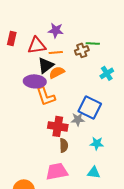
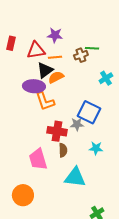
pink trapezoid: (57, 171) -> (38, 159), moved, turned -95
cyan triangle: (94, 172) -> (75, 177), moved, size x1.6

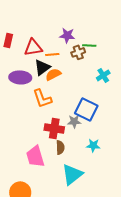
purple star: (55, 35) -> (67, 35), moved
purple ellipse: (34, 86) -> (20, 77), moved
cyan triangle: (75, 177) -> (72, 174), turned -45

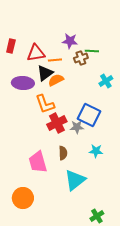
red cross: (54, 128) -> (57, 123), moved, turned -36

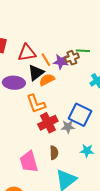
purple star: (70, 41) -> (61, 62), moved
orange line: (55, 60) -> (46, 60), turned 64

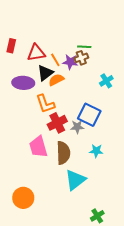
green line: (83, 51) -> (84, 47), moved
brown semicircle: (54, 153) -> (63, 153), size x1.6
pink trapezoid: (29, 162) -> (38, 147), moved

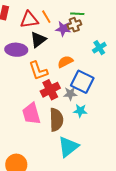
orange line: (55, 60) -> (46, 17), moved
orange semicircle: (56, 80) -> (65, 62), moved
cyan star: (96, 151) -> (80, 111), moved

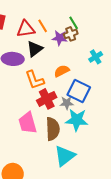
green line: (77, 14) -> (74, 23), turned 56
cyan star: (80, 111) -> (77, 120), size x1.6

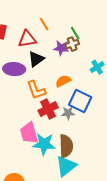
orange line: (43, 26) -> (44, 24), moved
cyan star: (77, 120) -> (44, 144), moved
brown semicircle: (53, 129) -> (66, 146), moved

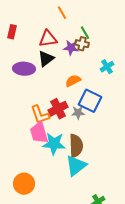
orange line: (44, 24) -> (62, 13), moved
red triangle: (27, 39) -> (48, 39), moved
brown cross: (72, 44) -> (82, 44), turned 32
orange L-shape: (36, 90) -> (40, 115), moved

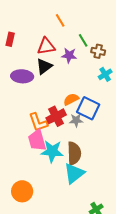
brown cross: (82, 44) -> (98, 51), moved
orange semicircle: (73, 81) -> (71, 99), moved

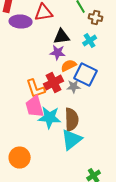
purple star: (69, 55) -> (58, 53), moved
black triangle: (44, 66) -> (62, 37), moved, turned 30
cyan cross: (105, 74) -> (90, 41), moved
purple ellipse: (22, 76) -> (21, 22), moved

